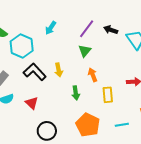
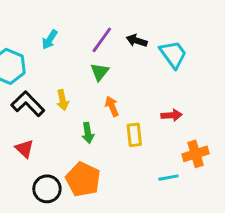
orange pentagon: (88, 125) -> (83, 179), moved
cyan line: (122, 125) -> (168, 178), moved

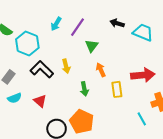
purple line: (102, 40) -> (78, 27), moved
cyan trapezoid: (173, 54) -> (143, 32), turned -30
red arrow: (172, 115) -> (143, 75), size x1.6
cyan line: (168, 178) -> (142, 119), turned 72

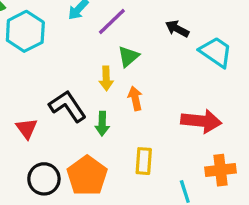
yellow arrow: (66, 66) -> (106, 78), moved
black L-shape: (42, 69) -> (68, 106), moved
yellow rectangle: (117, 89) -> (144, 161), moved

